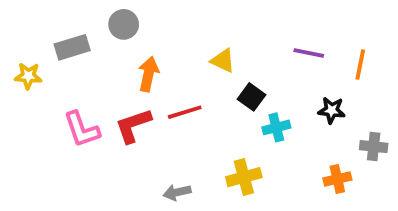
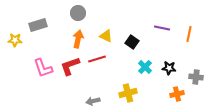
gray circle: (124, 24) -> (78, 13), moved
yellow triangle: (223, 61) -> (106, 36), moved
black square: (251, 97) -> (132, 42), moved
black star: (332, 110) -> (169, 68), moved
cyan cross: (276, 127) -> (145, 67), turned -32

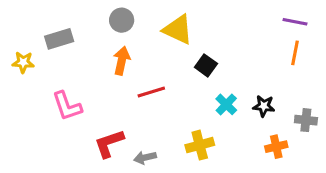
purple line: (162, 28) -> (295, 22), moved
yellow triangle: (106, 36) -> (178, 29), moved, size x1.5
red L-shape: (70, 66) -> (109, 144), moved

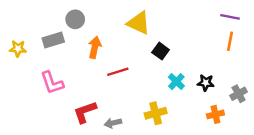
gray circle: (122, 20) -> (75, 19), moved
gray rectangle: (59, 39) -> (53, 40), moved
gray cross: (306, 120) -> (239, 94), turned -35

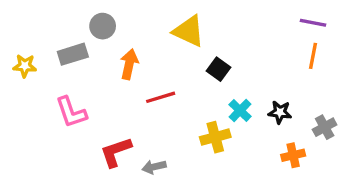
yellow cross: (156, 113) -> (215, 137), moved

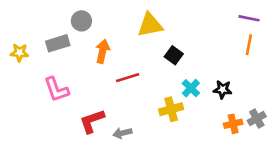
yellow triangle: (189, 31) -> (150, 25), turned -36
gray cross: (325, 127) -> (257, 118), moved

